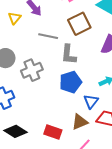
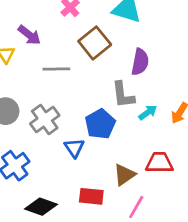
gray L-shape: (69, 54) -> (123, 95), moved
blue triangle: (91, 101) -> (74, 148), moved

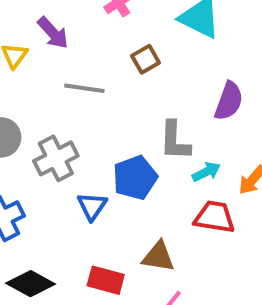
brown square: (95, 43) -> (146, 59), size x0.6
purple semicircle: (140, 62) -> (229, 101), moved
red trapezoid: (159, 163) -> (214, 217), moved
brown triangle: (124, 175) -> (158, 257), turned 35

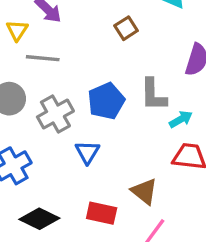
gray line: (84, 88) -> (43, 58), moved
blue pentagon: (135, 178) -> (106, 101), moved
brown triangle: (158, 257) -> (144, 191), turned 32

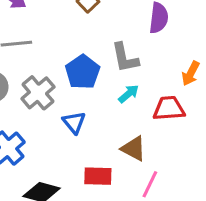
cyan arrow: (181, 119) -> (129, 94), moved

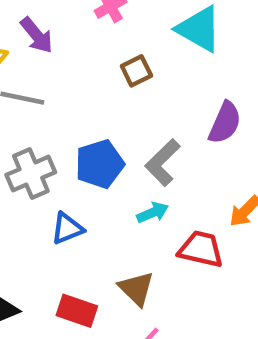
gray L-shape: (125, 58) -> (163, 162), turned 40
blue triangle: (74, 122) -> (67, 228), turned 30

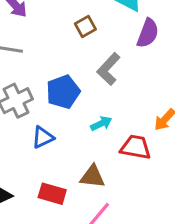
purple semicircle: (225, 123) -> (148, 33), moved
gray L-shape: (163, 162) -> (109, 69), moved
brown triangle: (136, 289) -> (92, 176), turned -36

